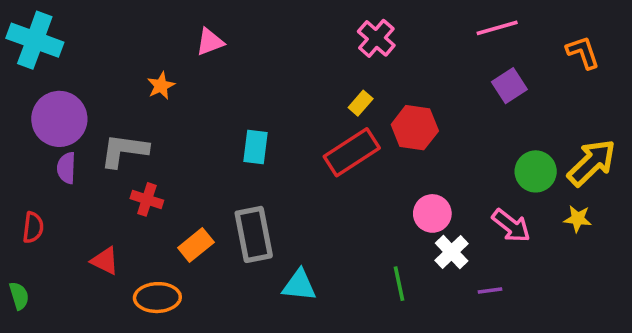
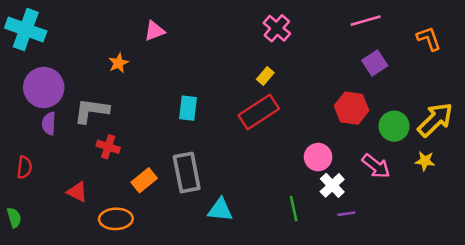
red hexagon: (415, 128) -> (352, 108), moved
purple line: (490, 291) -> (346, 214), moved

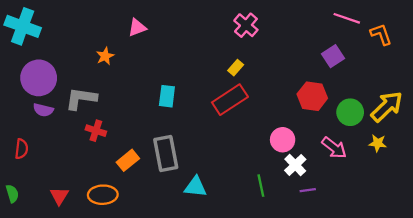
pink line: (366, 21) -> (347, 18), moved, turned 35
purple semicircle: (49, 124) -> (43, 110), turned -78
red triangle: (77, 192) -> (59, 196), moved, turned 36

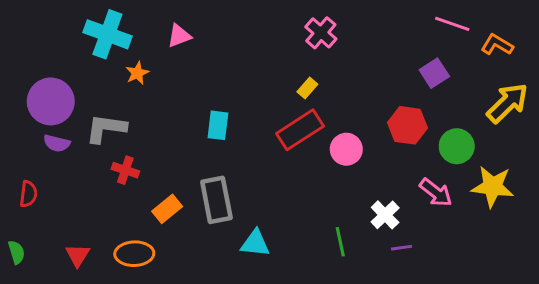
cyan cross: (23, 26) -> (107, 34), moved
orange L-shape: (381, 34) -> (497, 45), turned -40
yellow arrow: (387, 107) -> (507, 103), moved
pink circle: (283, 140) -> (346, 149), moved
yellow star: (378, 143) -> (493, 187), size x1.8

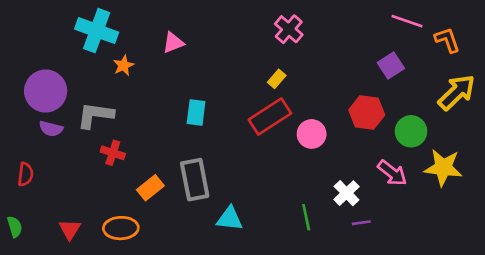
pink triangle: (179, 36) -> (173, 43), moved
orange L-shape: (497, 45) -> (447, 40), turned 40

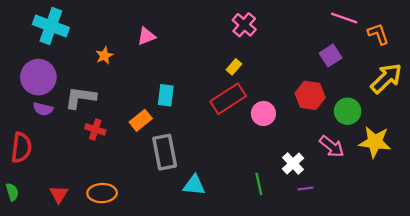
cyan cross: (97, 31) -> (51, 26), moved
red semicircle: (25, 174) -> (21, 148), size x1.5
orange rectangle: (150, 188) -> (141, 120), moved

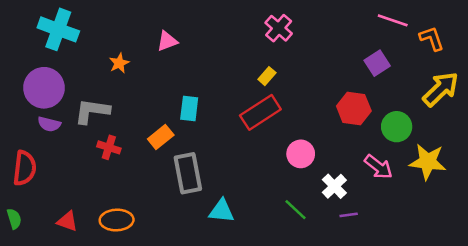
pink circle: (263, 113) -> (301, 154), moved
green line: (259, 184) -> (295, 210), turned -35
red triangle: (59, 194) -> (67, 221), turned -42

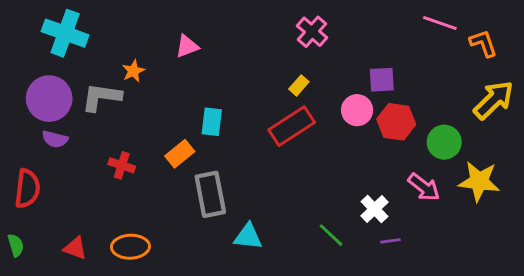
purple square: (377, 63) -> (382, 80), moved, turned 30
gray L-shape: (92, 111) -> (101, 97), moved
pink circle: (301, 154) -> (357, 110), moved

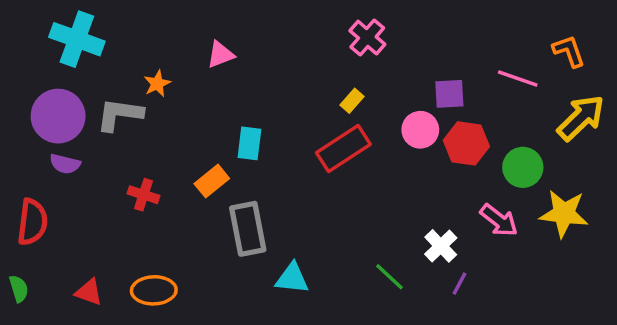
pink line: (440, 23) -> (518, 78), moved
purple line: (390, 241) -> (460, 284), turned -54

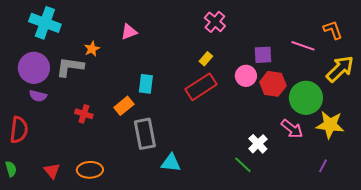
green circle: (523, 167) -> (306, 98), size x1.4
green line: (390, 277) -> (243, 165), moved
purple line: (460, 284) -> (323, 166), moved
red triangle: (89, 292) -> (52, 171), turned 30

